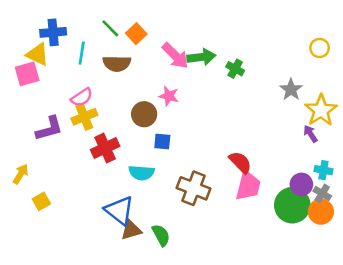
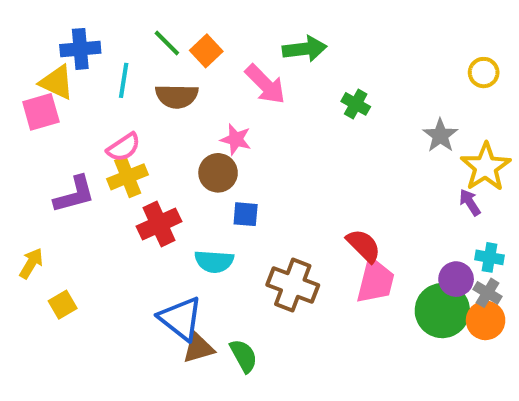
green arrow: (201, 57) -> (305, 49), moved
pink star: (169, 96) -> (236, 139), moved

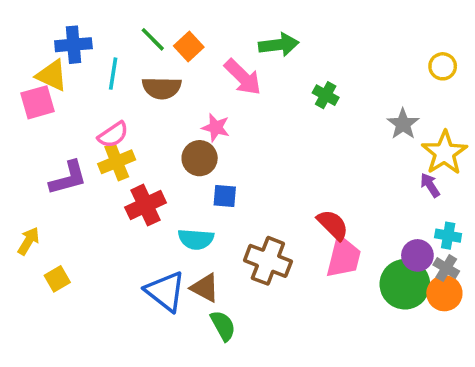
brown triangle: (198, 348) -> (205, 288), moved, turned 44

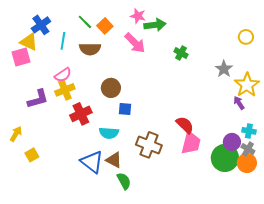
blue cross: (73, 45) -> (41, 25), turned -30
pink star: (216, 128) -> (138, 16), moved

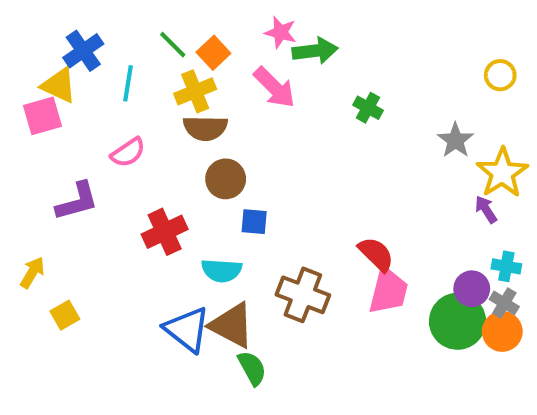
brown semicircle: (90, 49) -> (205, 128), moved
yellow cross: (65, 90) -> (195, 91), moved
brown triangle: (114, 160) -> (232, 325), size x1.4

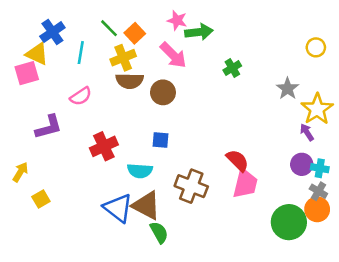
green cross: (368, 108) -> (232, 68), turned 30
brown circle: (226, 179) -> (163, 92), moved
purple circle: (472, 289) -> (302, 164), moved
green circle: (457, 321) -> (289, 222), moved

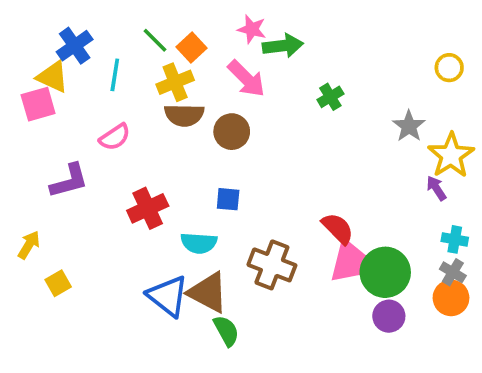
purple circle: (302, 164) -> (389, 316), moved
green circle: (289, 222) -> (385, 272), moved

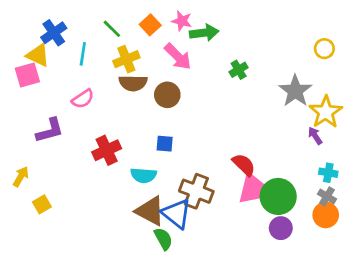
orange square: (192, 48) -> (150, 25), moved
gray star: (409, 126) -> (295, 91), size x1.4
blue triangle: (168, 296) -> (177, 214), moved

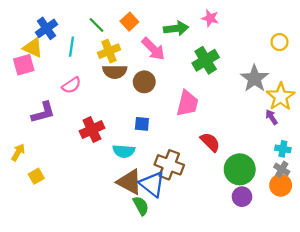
pink star: (182, 21) -> (210, 18), moved
green cross: (239, 70) -> (206, 60), size x1.6
pink trapezoid: (252, 189) -> (187, 103), moved

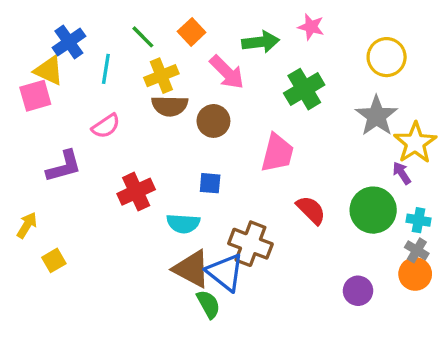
yellow circle: (279, 42) -> (387, 57), moved, size x1.5
green circle: (240, 169) -> (373, 210), moved

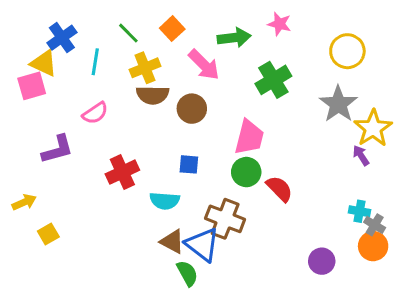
green circle: (373, 210) -> (246, 172), moved, size x0.7
cyan cross: (419, 220) -> (359, 211), moved
yellow arrow: (27, 225) -> (24, 202), turned 35
brown triangle: (192, 269) -> (172, 242), size x0.7

